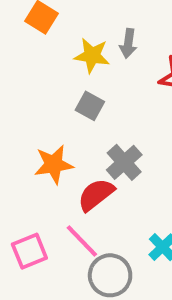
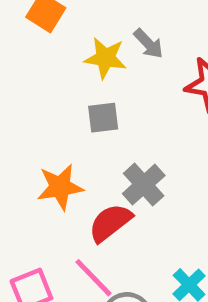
gray arrow: (128, 43) -> (148, 44), turned -52
gray square: (90, 106) -> (103, 118), turned -36

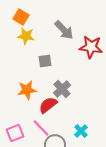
gray arrow: (148, 44) -> (64, 30), size x1.5
yellow star: (105, 58) -> (26, 36), moved

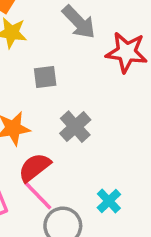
red semicircle: (48, 105) -> (34, 167), moved

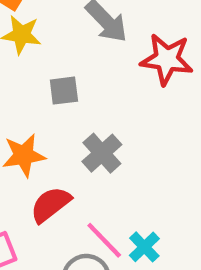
pink line: (38, 196) -> (104, 240), moved

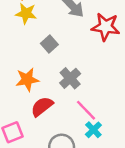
gray square: (64, 91) -> (49, 44), turned -35
pink line: (104, 240) -> (86, 110), moved

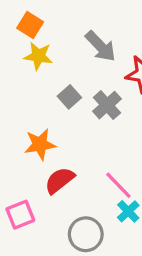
gray cross: (70, 78) -> (107, 105), moved

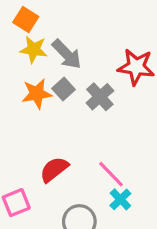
gray arrow: (100, 46) -> (67, 54), moved
orange star: (40, 144) -> (37, 94), moved

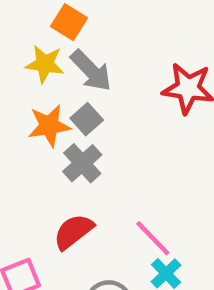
orange square: (26, 19) -> (69, 22), moved
gray cross: (100, 97) -> (82, 163), moved

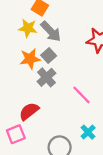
red semicircle: (73, 232) -> (29, 111), moved
pink line: (153, 238) -> (81, 95), moved

